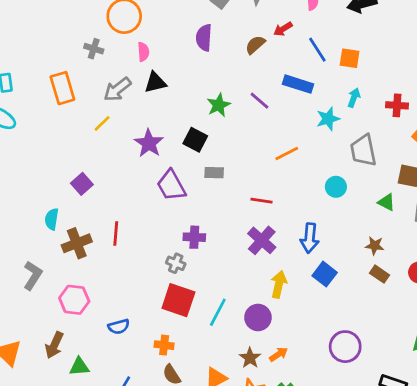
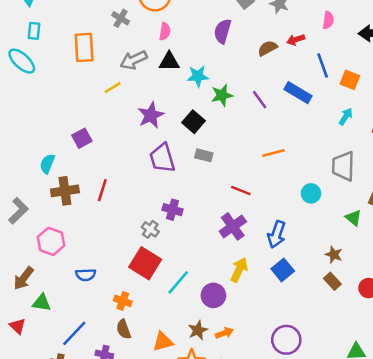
cyan star: (328, 119) -> (198, 76), moved

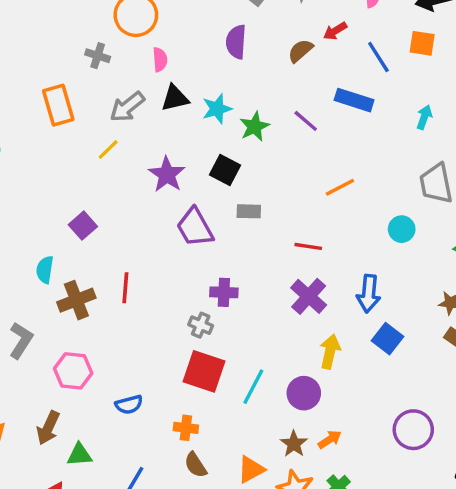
orange square: (350, 80) -> (422, 43), moved

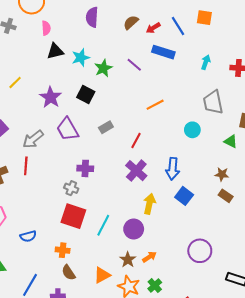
red arrow: (335, 31) -> (153, 28), moved
gray arrow: (127, 107) -> (33, 139), moved
gray rectangle: (249, 211) -> (106, 127), moved, turned -32
red line: (308, 246) -> (136, 140), turned -70

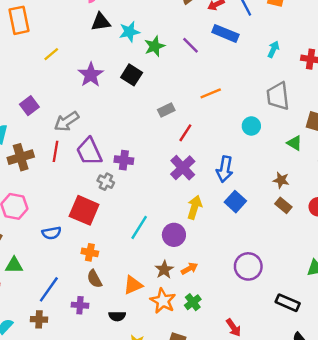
gray rectangle: (106, 127) -> (166, 110), moved
purple trapezoid: (68, 129) -> (89, 152), moved
red square: (73, 216) -> (84, 210), moved

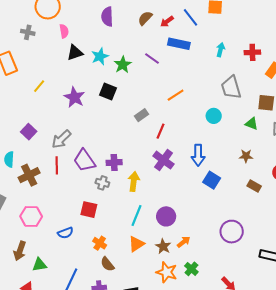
brown rectangle: (283, 205) -> (254, 186), moved
yellow arrow: (195, 207) -> (134, 181), moved
red square: (84, 210) -> (89, 210), size x0.7
orange cross: (90, 252) -> (100, 243), turned 32
orange triangle: (133, 285) -> (136, 244), moved

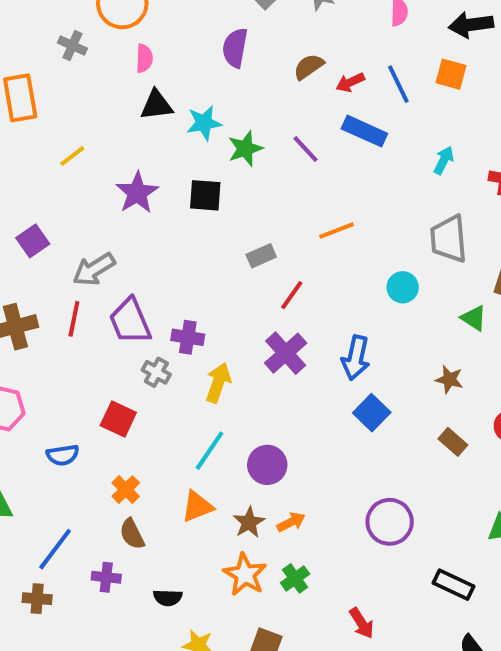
black square: (108, 92) -> (205, 195), turned -30

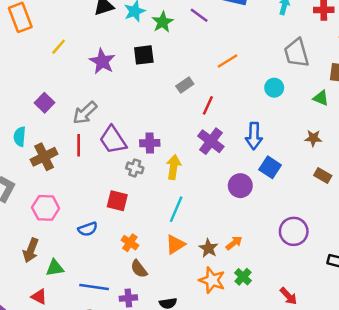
purple circle: (267, 465) -> (240, 186), moved
blue line: (55, 549) -> (94, 287), turned 72

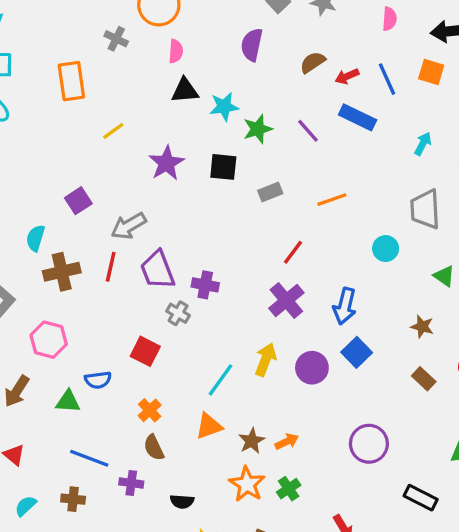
gray rectangle: (185, 85) -> (270, 192), moved
yellow arrow: (173, 167) -> (266, 359), moved
green triangle: (55, 268) -> (68, 401), moved

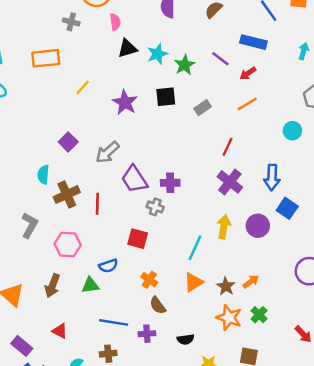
red arrow: (347, 76) -> (248, 73), moved
orange rectangle: (71, 81) -> (46, 58), turned -76
red line: (111, 267) -> (97, 204), moved

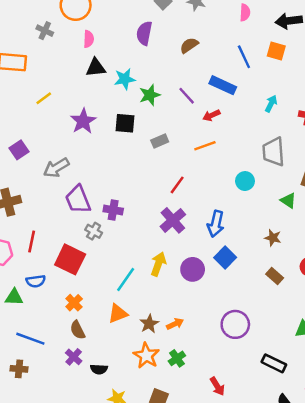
red line: (97, 204) -> (32, 242), moved
red square: (138, 239) -> (70, 259), size x1.4
purple cross: (147, 334) -> (74, 357), moved, turned 35

